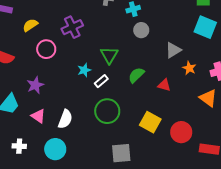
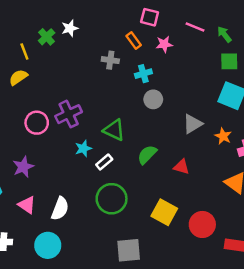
yellow semicircle: (30, 25) -> (18, 77), moved
purple cross: (72, 27) -> (69, 114), moved
green triangle: (109, 55) -> (114, 130), turned -36
orange star: (189, 68) -> (223, 136), moved

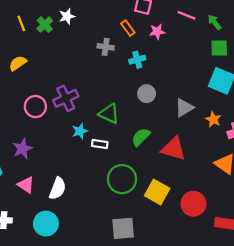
yellow line: (24, 52) -> (21, 23), moved
gray circle: (153, 99) -> (147, 94), moved
white rectangle: (104, 162) -> (100, 144), turned 49
red triangle: (181, 167) -> (174, 149), size x1.6
green circle: (112, 199) -> (122, 179), moved

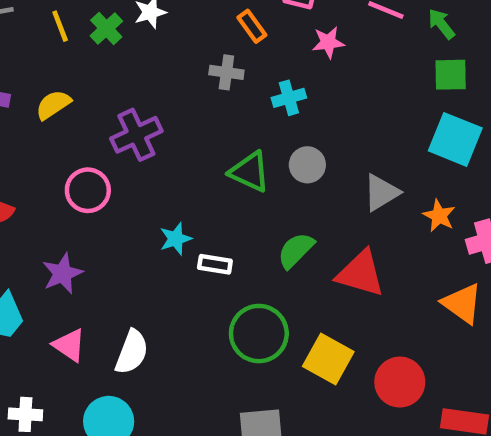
orange rectangle: (128, 28) -> (252, 26), moved
purple cross: (66, 98) -> (136, 135), moved
green triangle: (109, 114) -> (250, 172), moved

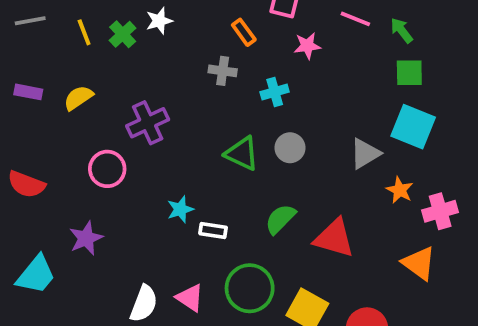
gray triangle: (381, 193) -> (365, 154), moved
pink triangle: (69, 345) -> (190, 298), moved

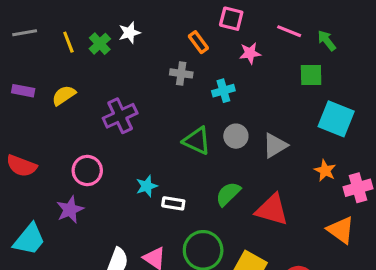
green square: (409, 73) -> (311, 75), moved
gray triangle: (365, 154) -> (275, 145), moved
pink circle: (107, 169) -> (87, 170), moved

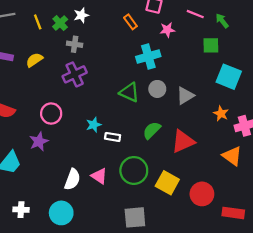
gray cross: (181, 73) -> (75, 44), moved
cyan cross: (223, 91) -> (148, 57), size x1.5
red triangle: (272, 210) -> (183, 141), turned -40

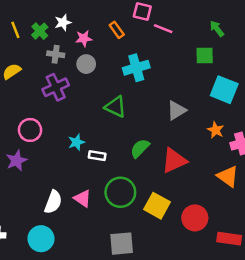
pink line: (195, 14) -> (163, 29), moved
pink star: (167, 30) -> (84, 38), moved
gray circle: (157, 89) -> (86, 64), moved

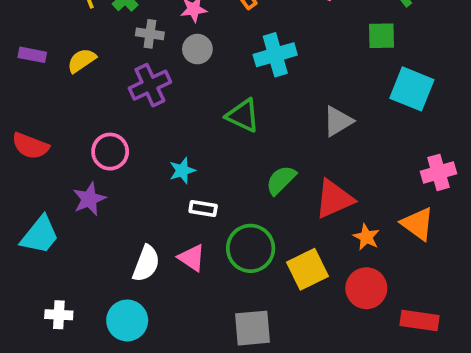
orange star: (216, 130) -> (366, 237), moved
white rectangle: (97, 156) -> (203, 209), moved
yellow square: (157, 206) -> (307, 269), turned 35

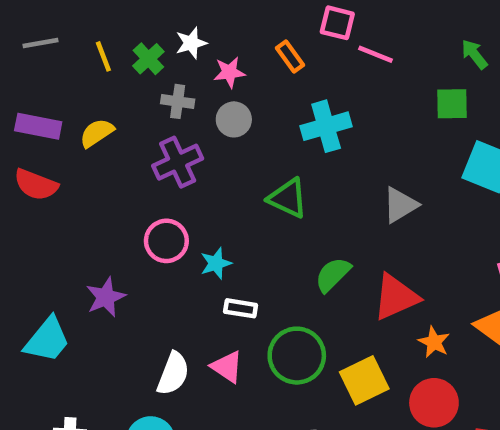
purple rectangle: (32, 55) -> (38, 126), size x1.4
red semicircle: (30, 146) -> (36, 185), moved
pink circle: (110, 152) -> (166, 241), moved

